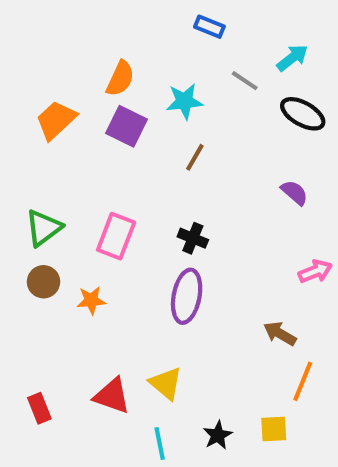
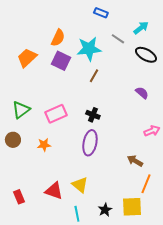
cyan star: (185, 101) -> (89, 49), size x1.4
pink rectangle: (116, 236) -> (56, 114), turned 45
brown circle: (44, 282) -> (13, 140), moved
yellow square: (274, 429) -> (132, 207), size x1.5

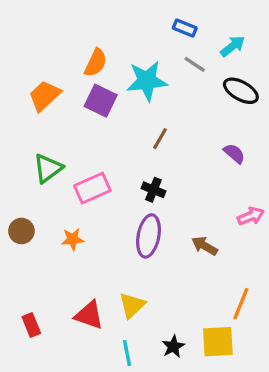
blue rectangle: (101, 13) -> (185, 28), moved
brown line: (94, 76) -> (160, 139), moved
green triangle: (21, 110) -> (48, 168), moved
brown arrow: (135, 161) -> (205, 246), moved
yellow triangle: (80, 185) -> (132, 305), turned 36

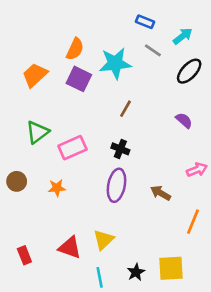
black ellipse: (241, 91) -> (189, 71), turned -76
orange line: (241, 304) -> (193, 222), moved

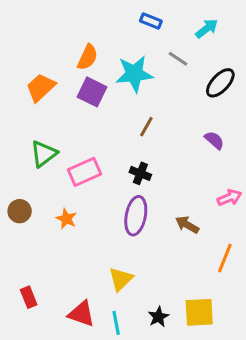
blue rectangle: (145, 22) -> (151, 21), moved
cyan arrow: (183, 36) -> (207, 29), moved
orange star: (57, 188) -> (66, 219), turned 30
red triangle: (70, 248) -> (81, 314), moved

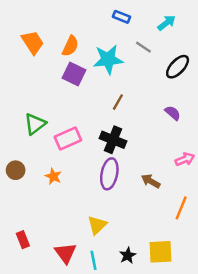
orange trapezoid: (41, 87) -> (33, 42), moved, turned 100
black cross: (140, 173) -> (113, 140), size x1.5
red triangle: (81, 314) -> (65, 253), turned 35

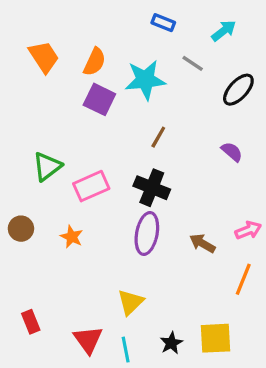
pink arrow: (185, 159) -> (248, 230), moved

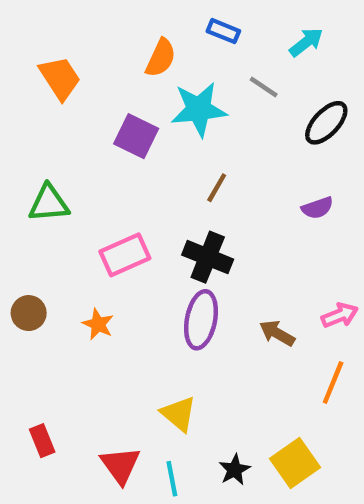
orange semicircle: (95, 62) -> (161, 58), moved
purple semicircle: (232, 152) -> (317, 208), turned 120
green triangle: (47, 166) -> (49, 203), moved, turned 32
yellow triangle: (131, 302) -> (179, 414), turned -36
yellow square: (216, 338) -> (295, 463), turned -32

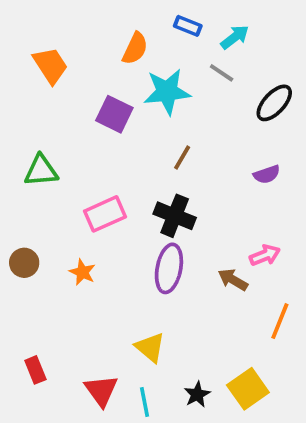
cyan arrow: (306, 42) -> (235, 37), moved
pink arrow: (340, 315) -> (265, 255), moved

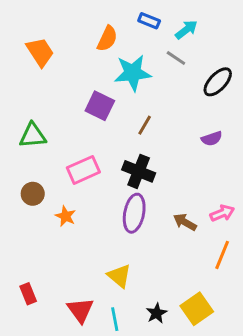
purple square: (114, 114) -> (100, 106), moved
pink arrow: (265, 255) -> (222, 213), moved
brown circle: (24, 263) -> (33, 194), moved

